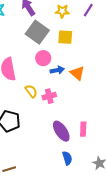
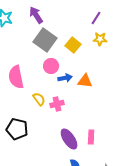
yellow star: (62, 11) -> (100, 39), moved
yellow square: (65, 37) -> (73, 45), turned 35
orange triangle: (77, 73) -> (85, 81), turned -35

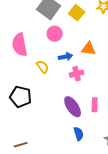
blue arrow: (65, 78) -> (66, 57), moved
pink cross: (57, 104) -> (77, 74), moved

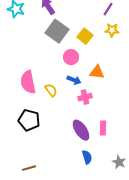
pink circle: (55, 34) -> (71, 57), moved
pink semicircle: (20, 45) -> (28, 82), moved
blue arrow: (66, 57) -> (74, 80), turned 32

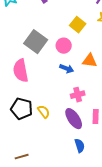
gray square: (57, 31) -> (36, 42), moved
yellow semicircle: (51, 90) -> (44, 112), moved
pink cross: (85, 97) -> (78, 95), moved

